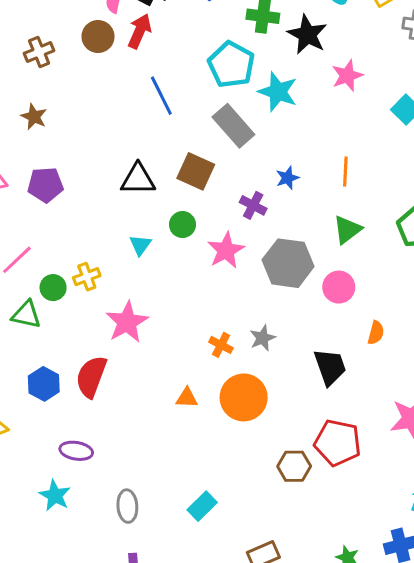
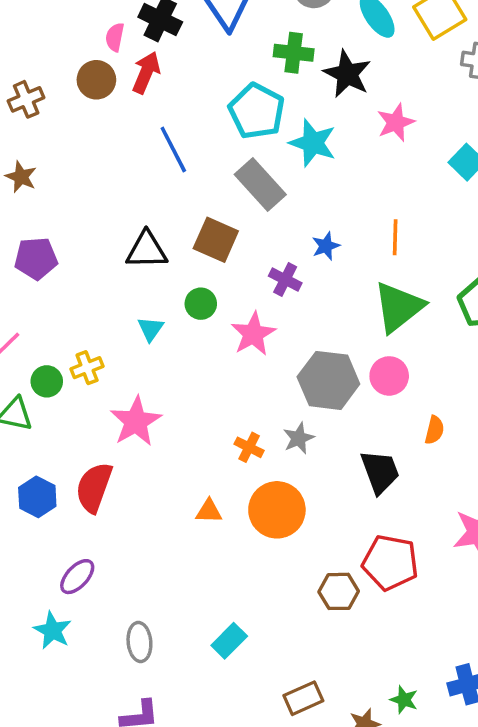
green triangle: (347, 230) -> (398, 307), size x1.5
gray hexagon: (288, 263) -> (328, 380), moved
purple ellipse: (76, 451) -> (77, 577), turned -56

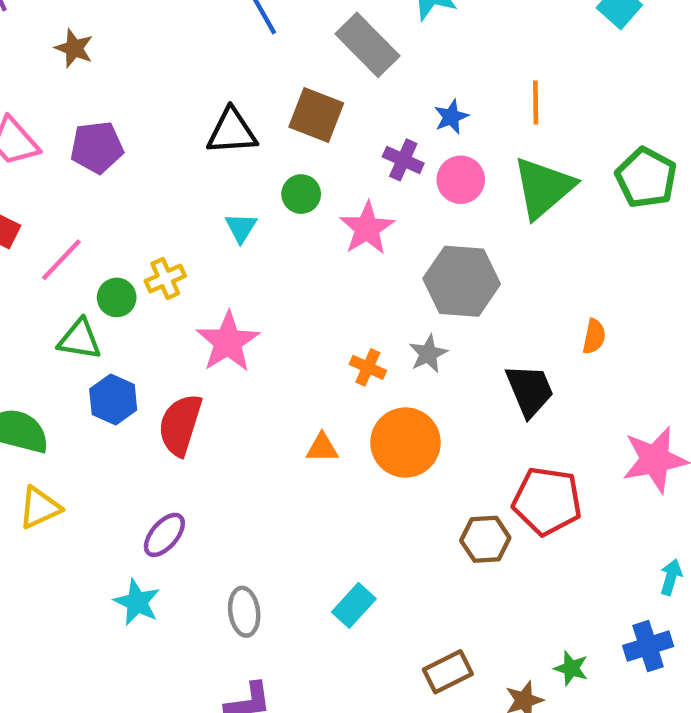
pink circle: (389, 376) -> (461, 180), moved
blue hexagon: (37, 497) -> (113, 400), moved

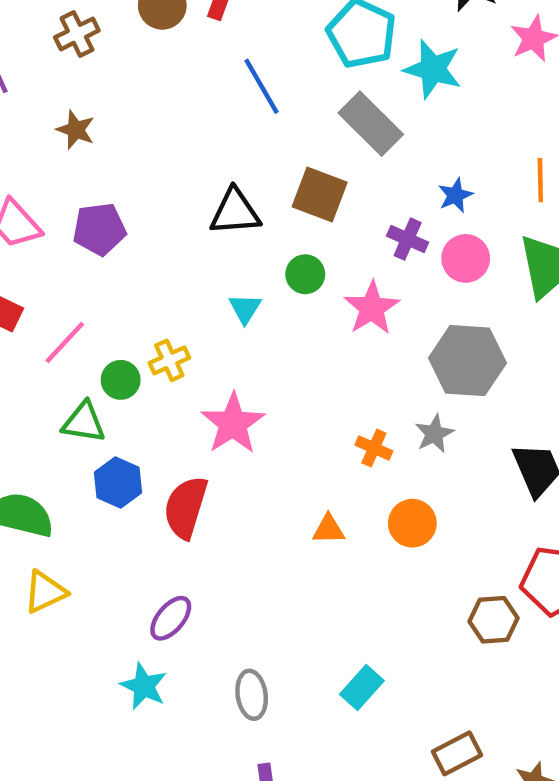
orange circle: (405, 443) -> (412, 523), size x0.7

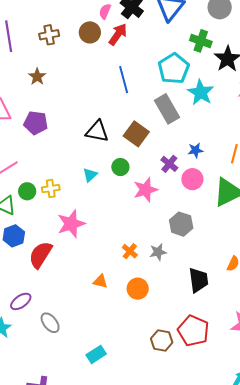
gray hexagon: (467, 361) -> (181, 224), size x0.7
gray ellipse: (252, 695) -> (50, 323), moved, turned -45

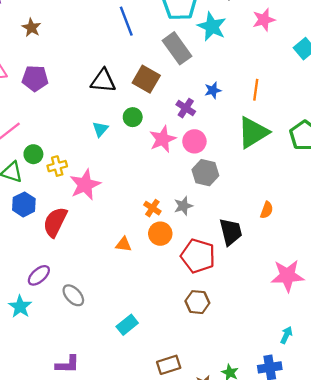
pink circle: (192, 179) -> (194, 141), moved
yellow cross: (51, 189) -> (57, 166), moved
orange circle: (138, 289) -> (160, 234), moved
red pentagon: (193, 331) -> (198, 256), moved

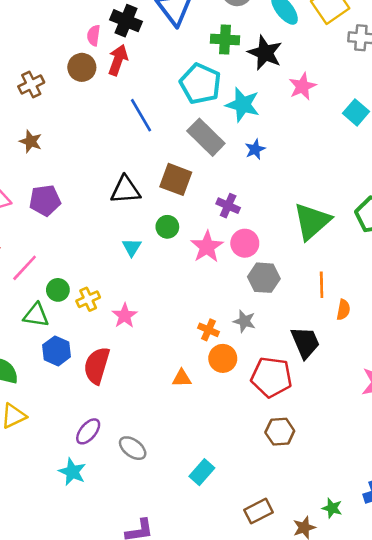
blue star: (213, 90) -> (255, 149), moved
orange line: (256, 90) -> (322, 285), moved
pink star: (85, 185) -> (125, 316), size x0.7
gray star: (183, 206) -> (244, 321), turned -30

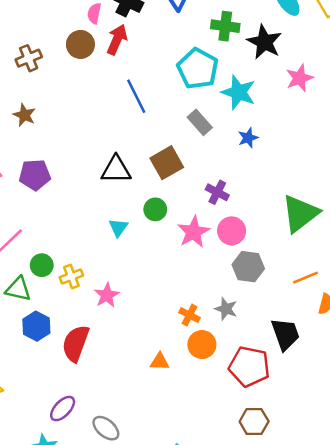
gray rectangle: (206, 137) -> (200, 122), size x0.7
brown square: (176, 179) -> (167, 163), turned 36
orange line: (322, 285) -> (306, 278), turned 65

